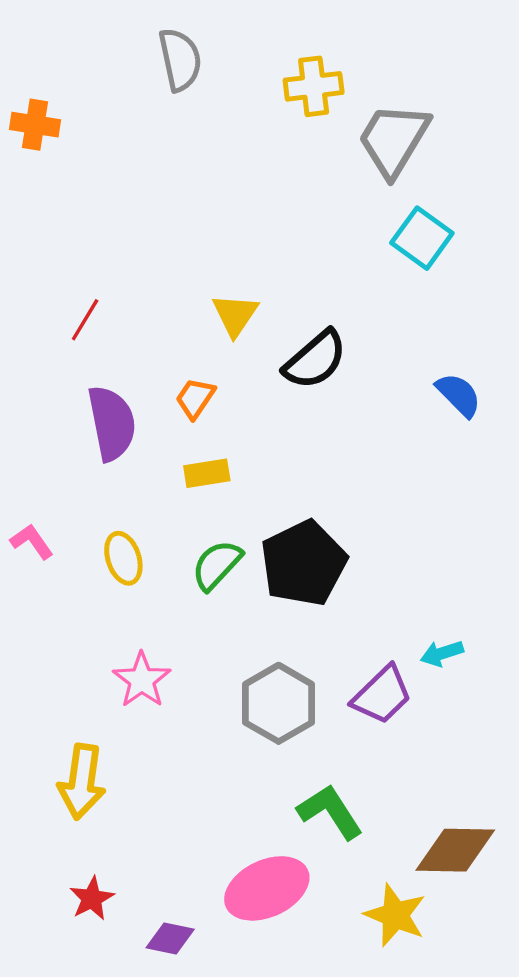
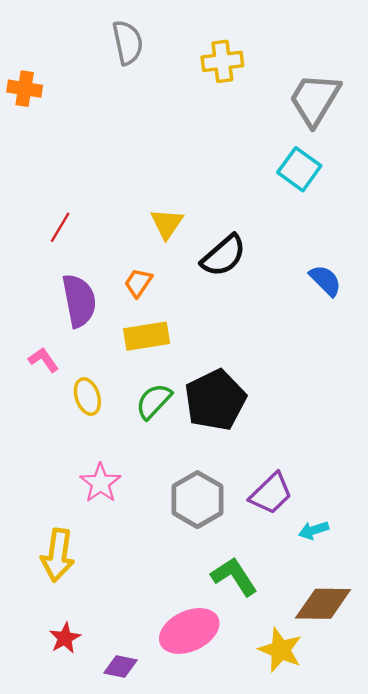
gray trapezoid: (394, 140) -> (315, 99), moved
yellow rectangle: (207, 473) -> (147, 336), size x1.4
pink L-shape: (32, 542) -> (44, 360), moved
cyan arrow: (442, 653) -> (314, 530), moved

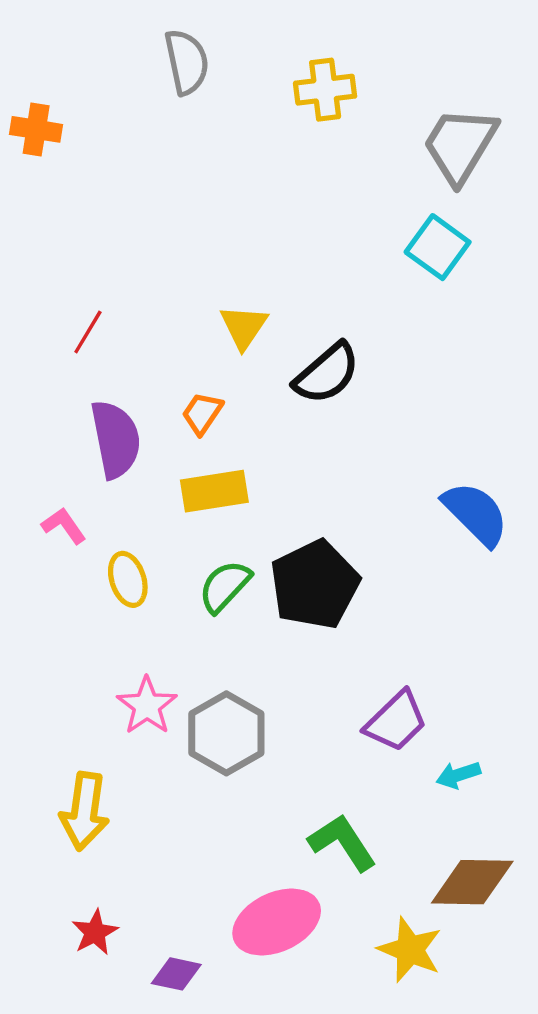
blue semicircle: (325, 280) -> (476, 514), moved, size x1.4
gray hexagon: (197, 500) -> (226, 733), moved

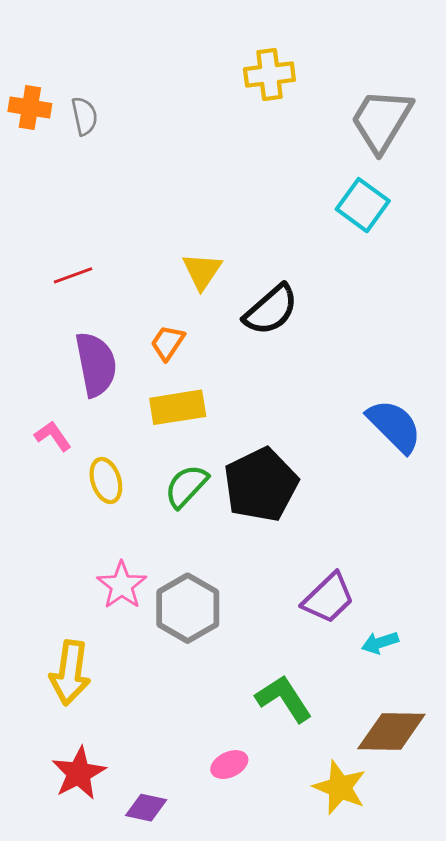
gray semicircle: (187, 62) -> (84, 116), moved, size x0.7
red line: (88, 332) -> (73, 275), turned 39
pink ellipse: (277, 922) -> (229, 765), size x0.5
red star: (95, 932) -> (79, 773), size x1.4

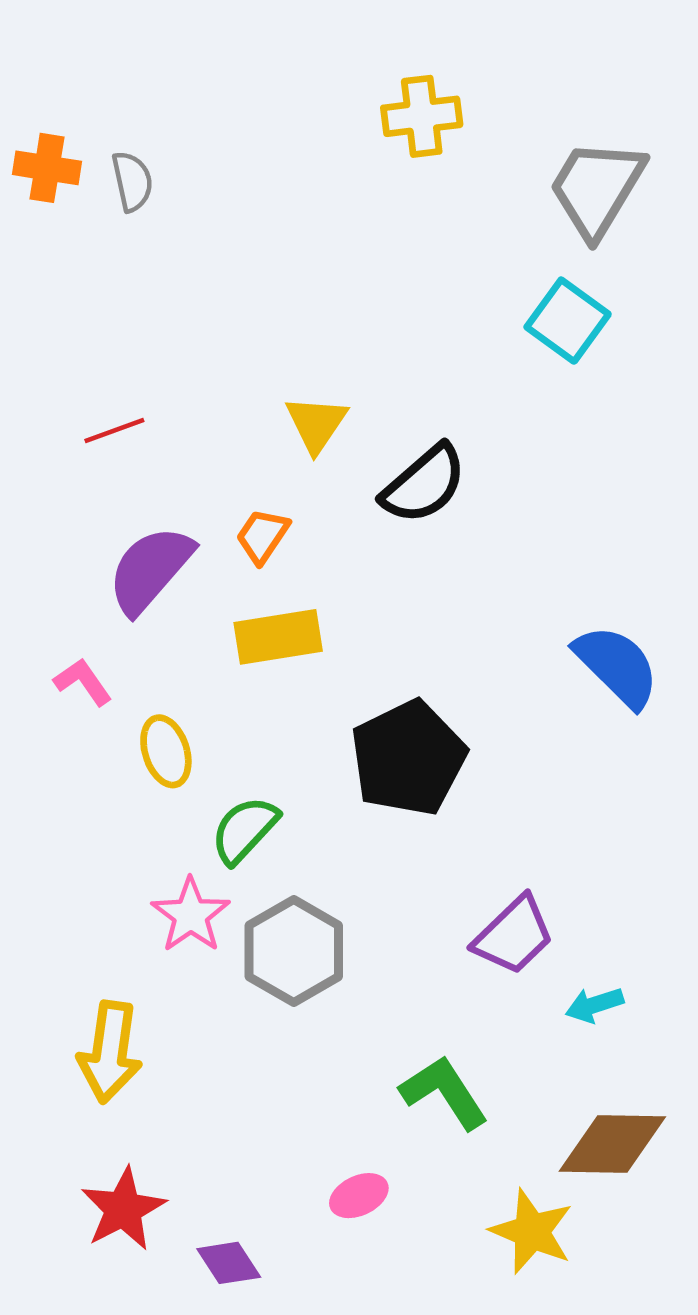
purple semicircle: (96, 364) -> (150, 570), turned -128
green semicircle: (186, 486) -> (244, 830), moved
purple diamond: (146, 808) -> (229, 1263), turned 45

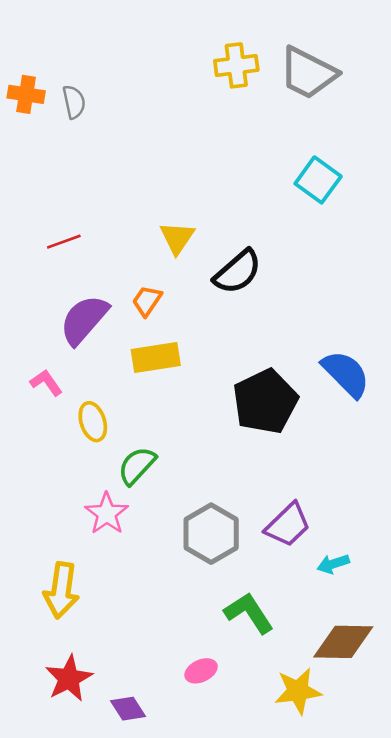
gray trapezoid: (597, 188) -> (308, 73), moved, turned -94
black pentagon: (408, 758) -> (265, 401), moved
gray hexagon: (294, 951) -> (211, 534), moved
yellow star: (532, 1232) -> (298, 691), turned -30

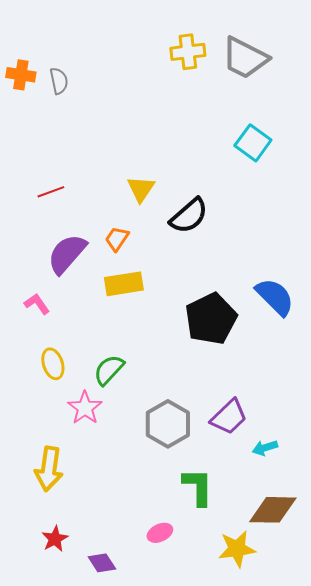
yellow ellipse: (93, 422) -> (53, 364), moved
green L-shape: (249, 613) -> (198, 487), turned 33
red star: (69, 678) -> (55, 539), size x0.7

